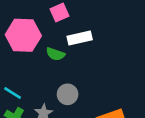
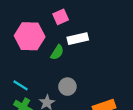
green semicircle: (55, 54) -> (57, 52), turned -77

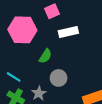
green semicircle: (57, 52) -> (45, 56), moved

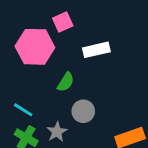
pink square: (52, 11) -> (63, 22), moved

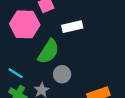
green semicircle: (66, 82) -> (48, 52), size x1.6

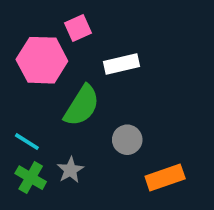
gray circle: (62, 74) -> (127, 140), moved

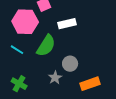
cyan line: (27, 142) -> (17, 50), moved
gray star: (70, 170) -> (55, 78), moved

